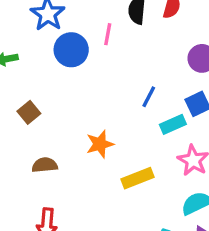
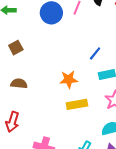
orange star: (100, 144) -> (69, 79), moved

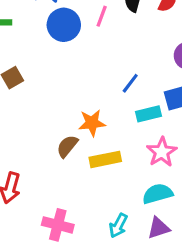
brown semicircle: (19, 84) -> (67, 146), moved, turned -56

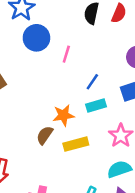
pink line: (102, 16) -> (66, 54), moved
cyan rectangle: (148, 114) -> (96, 105), moved

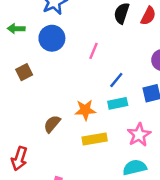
blue circle: (36, 38) -> (52, 38), moved
brown semicircle: (45, 135) -> (52, 124), moved

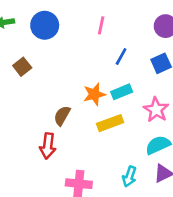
pink line: (93, 51) -> (101, 25), moved
cyan rectangle: (118, 103) -> (122, 92), moved
red arrow: (19, 159) -> (48, 146), moved

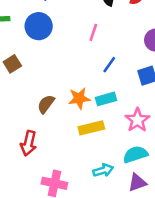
brown semicircle: (62, 116) -> (46, 104), moved
cyan arrow: (129, 176) -> (103, 170), moved, turned -132

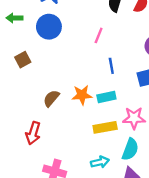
blue line: (109, 65) -> (111, 66), turned -49
pink star: (137, 120) -> (134, 118), turned 30
yellow rectangle: (91, 128) -> (105, 127), moved
cyan semicircle: (135, 154) -> (130, 149), turned 125

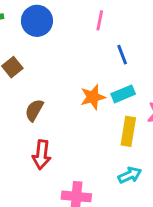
brown semicircle: (51, 98) -> (34, 110), moved
yellow rectangle: (105, 127) -> (128, 131), turned -60

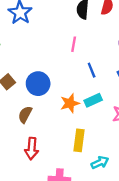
blue circle: (37, 21) -> (38, 84), moved
yellow rectangle: (128, 131) -> (79, 140), moved

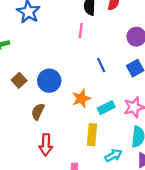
pink line: (74, 44) -> (81, 31), moved
cyan rectangle: (93, 100) -> (106, 108), moved

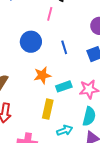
blue circle: (49, 81) -> (31, 42), moved

